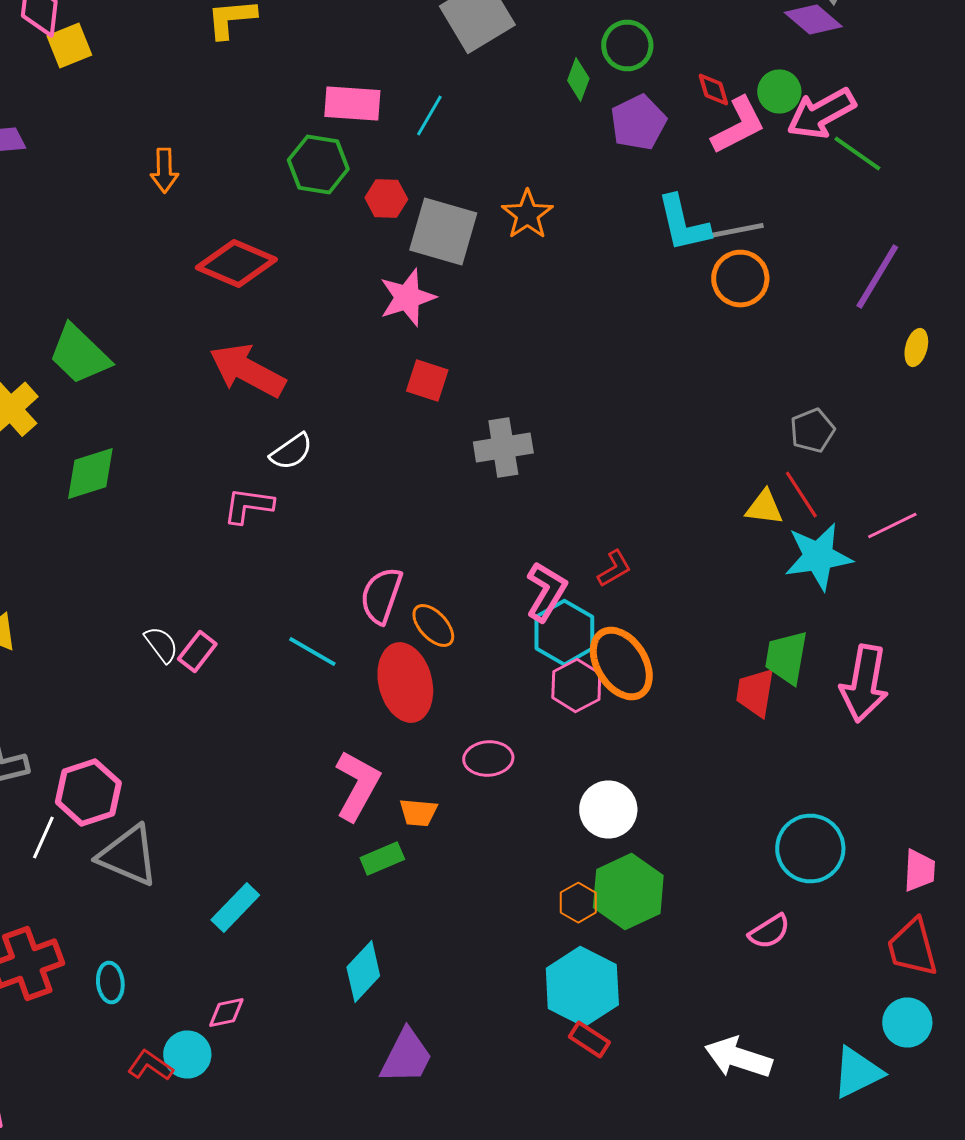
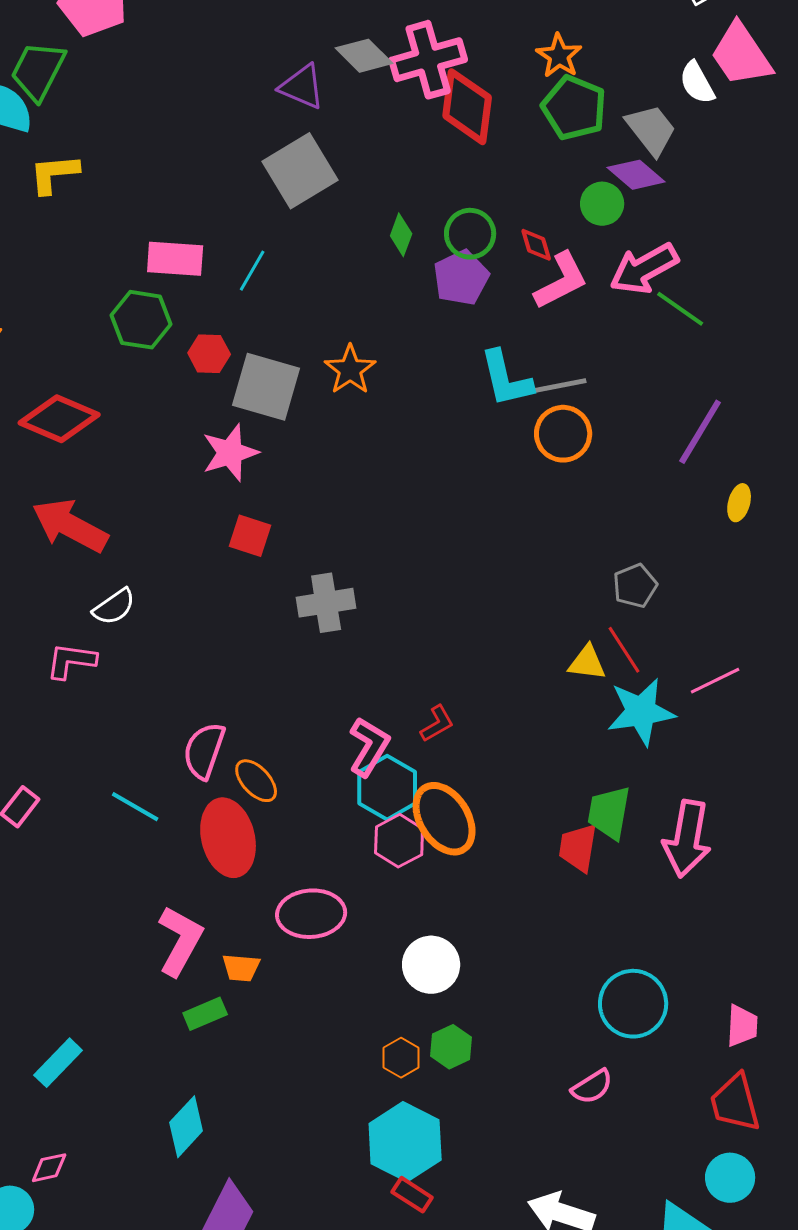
green circle: (627, 46) -> (470, 234), moved
green circle: (779, 92) -> (602, 204), moved
pink ellipse: (488, 758) -> (311, 914), size x1.4
green hexagon: (628, 892) -> (451, 1047), size x0.6

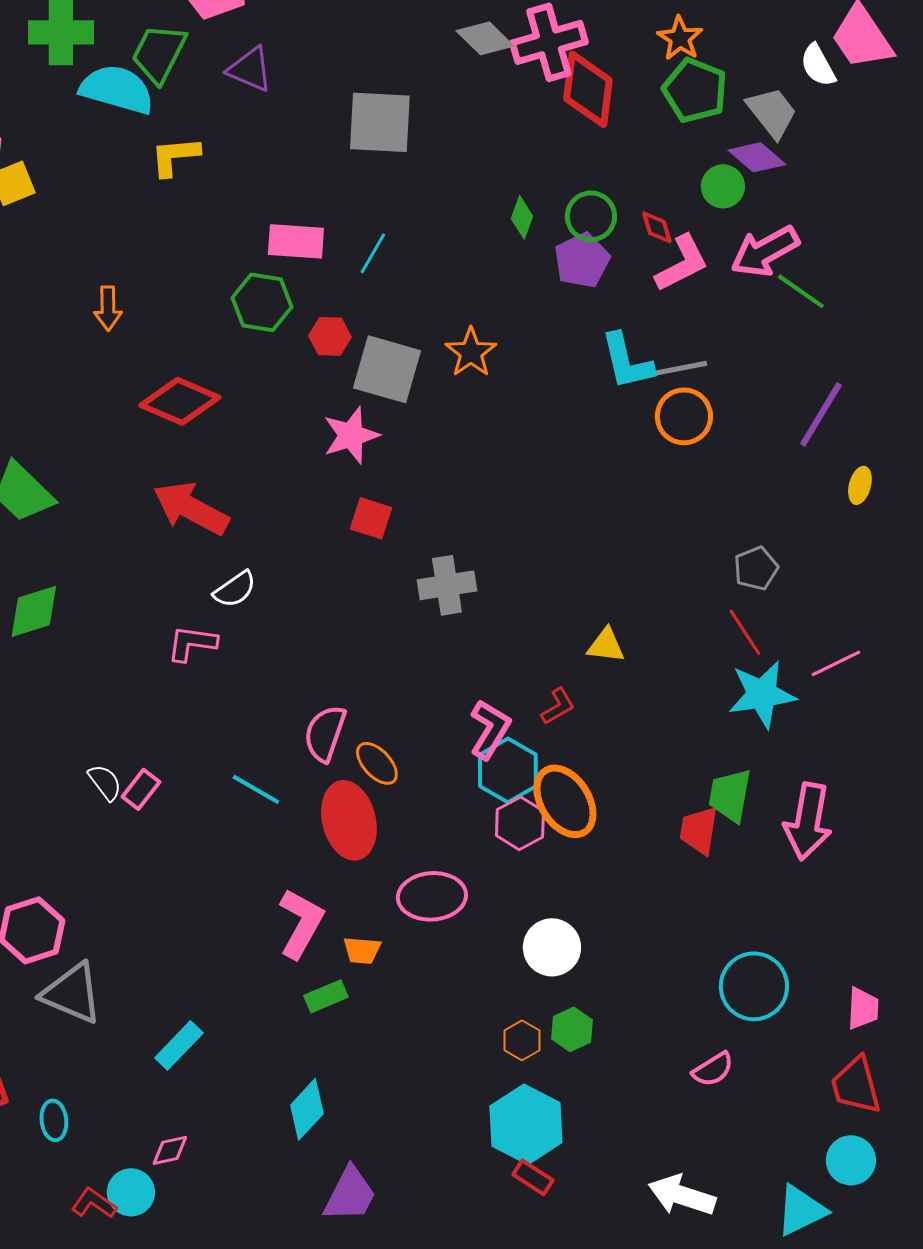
purple triangle: (302, 87) -> (250, 69), moved
gray square: (300, 171) -> (380, 122), moved, turned 34
yellow triangle: (587, 663) -> (606, 645), moved

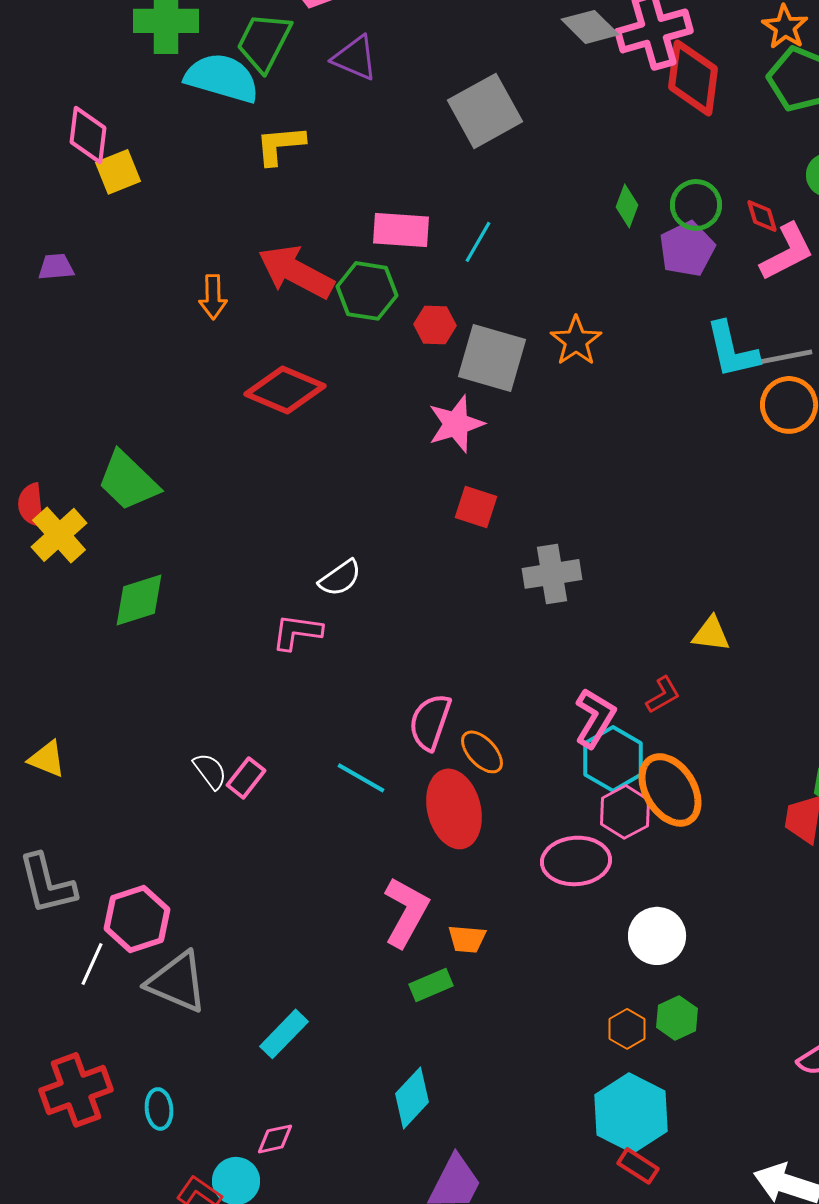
gray square: (380, 122) -> (485, 111), turned -32
red arrow: (191, 508) -> (296, 272), moved
pink ellipse: (432, 896) -> (576, 861), moved

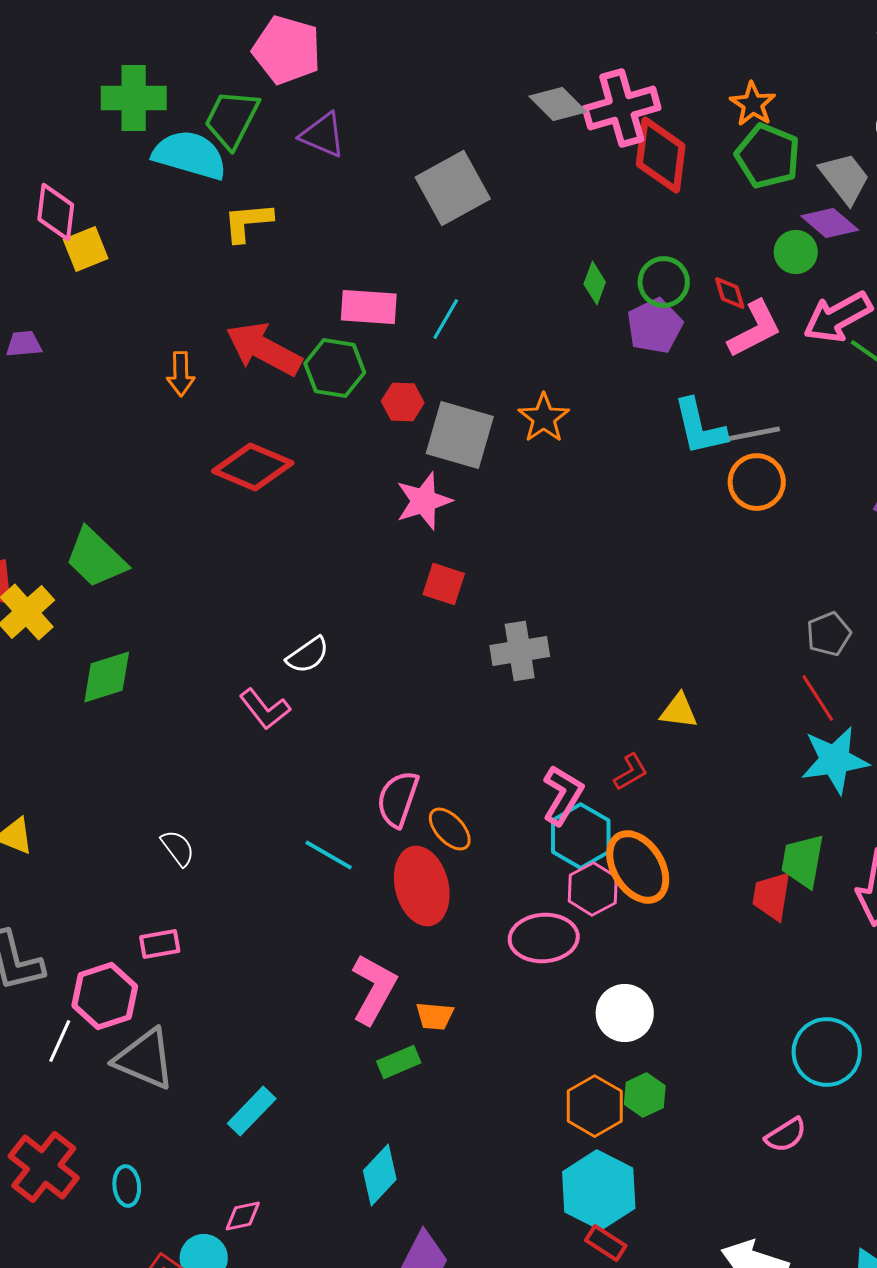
pink L-shape: (297, 632) -> (265, 709), turned -136
pink rectangle: (246, 778) -> (160, 944), moved, turned 42
orange hexagon: (627, 1029) -> (595, 1106), size x1.5
red cross: (76, 1090) -> (44, 1167), turned -32

